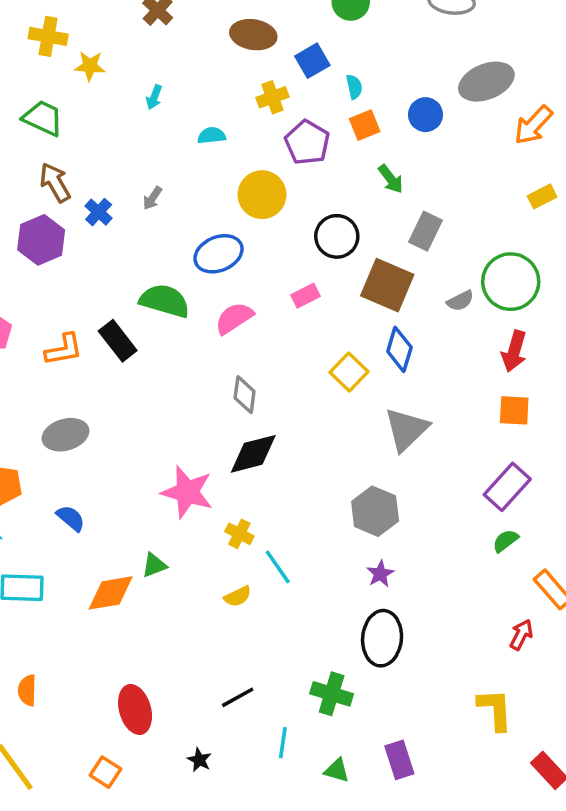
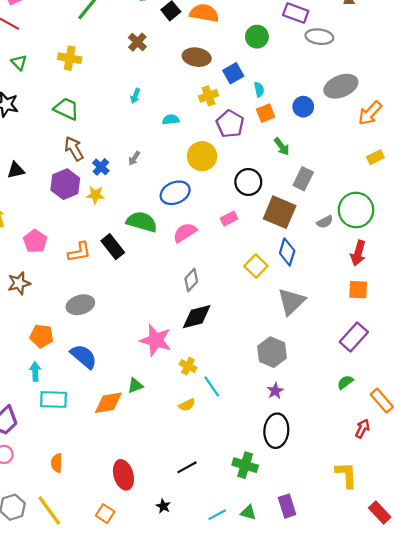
yellow star: (90, 66) -> (95, 195), moved
gray diamond: (245, 395) -> (191, 280), turned 35
blue semicircle: (71, 518) -> (84, 356), size x1.5
green semicircle: (506, 541) -> (345, 382), moved
cyan line: (283, 743) -> (217, 515), moved, turned 54

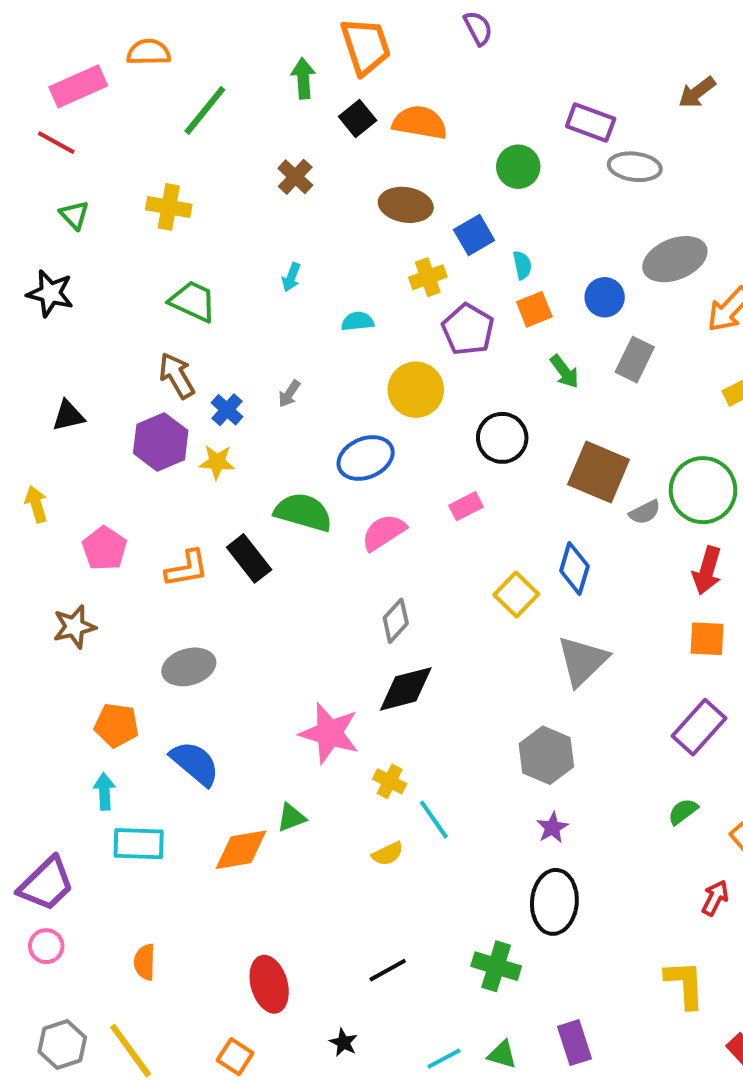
green trapezoid: (66, 109) -> (193, 301), moved
gray rectangle: (303, 179) -> (635, 360), moved
brown square: (280, 212) -> (599, 472), moved

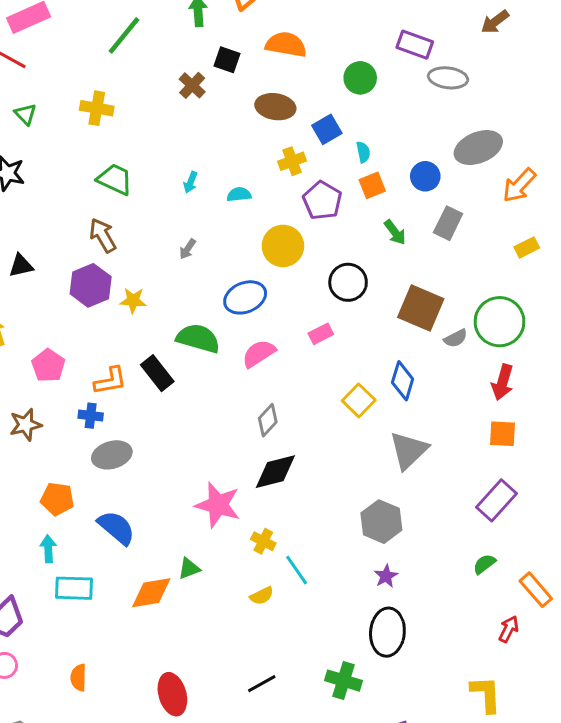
black square: (358, 119) -> (227, 60), moved, turned -32
cyan arrow: (291, 277) -> (191, 182), moved
blue cross: (227, 410) -> (91, 416), moved, turned -35

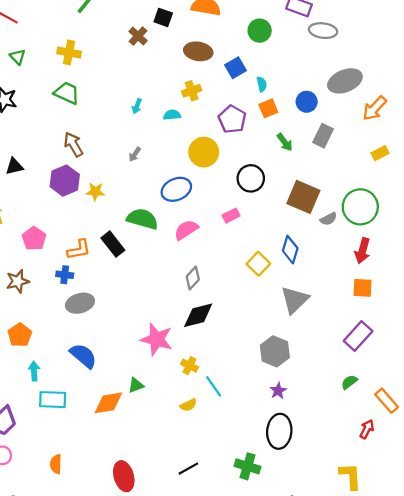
yellow cross: (292, 161) -> (192, 91), moved
green trapezoid: (115, 179) -> (67, 93), moved
orange pentagon: (57, 499) -> (20, 335), moved, turned 30

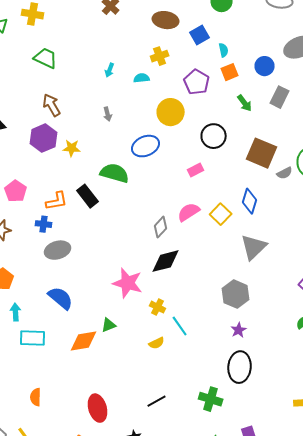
yellow cross: (69, 52) -> (33, 14), moved
gray arrow: (135, 154) -> (108, 114), turned -48
pink semicircle: (186, 230) -> (189, 212), moved

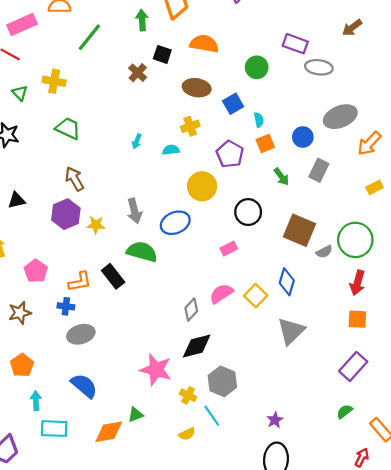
gray arrow: (108, 114) -> (134, 211), moved, size x1.6
gray hexagon: (236, 294) -> (222, 381), moved

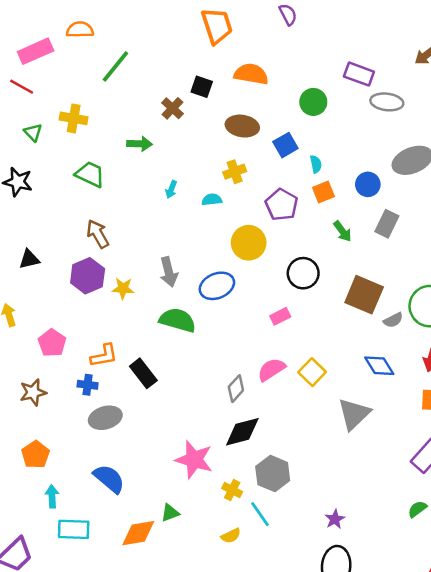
green arrow: (142, 20) -> (140, 144), moved, turned 96
black rectangle: (113, 276) -> (143, 373), moved
blue diamond: (287, 282) -> (379, 366), moved, turned -48

